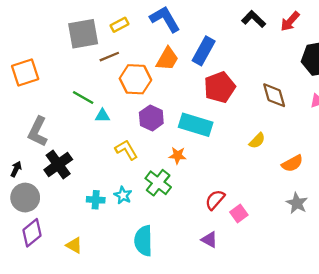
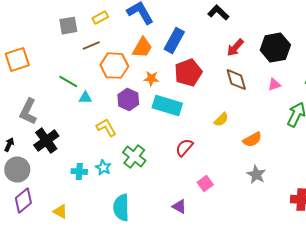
red arrow: (290, 21) -> (235, 48), moved
gray square: (83, 34) -> (68, 26), size x0.7
orange star: (177, 155) -> (151, 79), moved
red semicircle: (215, 200) -> (184, 148), moved

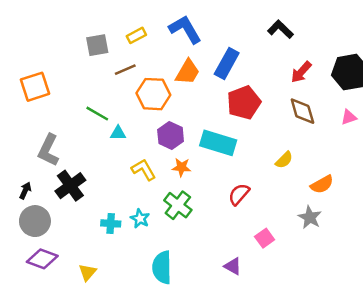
orange star: (151, 79) -> (182, 167), moved
gray star: (256, 175) -> (310, 217), moved
purple diamond: (23, 201) -> (42, 259), turned 60
yellow triangle: (60, 212) -> (87, 272), turned 42

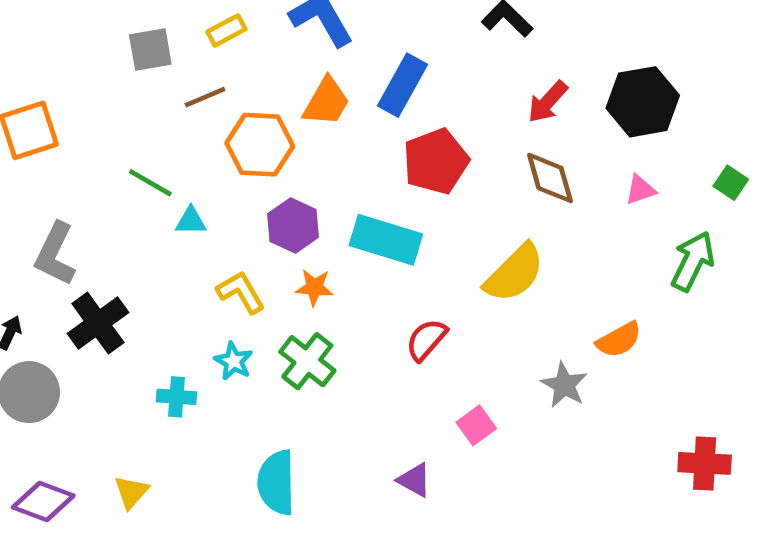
yellow semicircle: (284, 160) -> (514, 273), size x1.8
orange semicircle: (322, 184) -> (619, 340), moved
cyan star: (140, 219) -> (234, 361), moved
purple diamond: (42, 259) -> (43, 502), moved

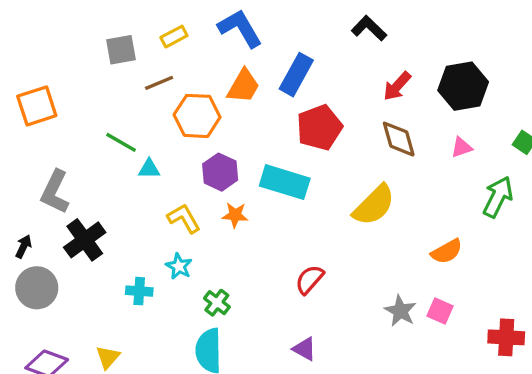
red semicircle: (426, 340) -> (309, 280), moved
green cross: (307, 361) -> (217, 303), moved, size x0.7
gray star: (564, 385) -> (400, 311), moved
pink square: (476, 425) -> (440, 311), moved, turned -30

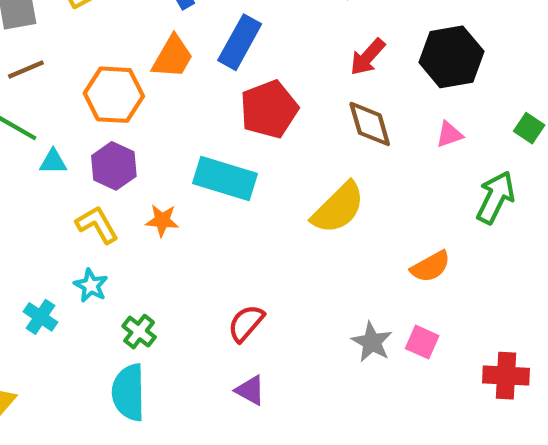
brown line: (159, 83) -> (26, 69), moved
purple hexagon: (220, 172) -> (114, 166), moved
red semicircle: (309, 280) -> (246, 323), moved
cyan cross: (139, 291) -> (41, 317), turned 30

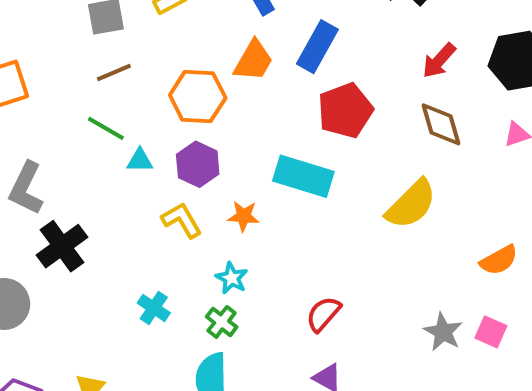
cyan star: (91, 285) -> (232, 278), moved
cyan cross: (41, 317) -> (154, 308), moved

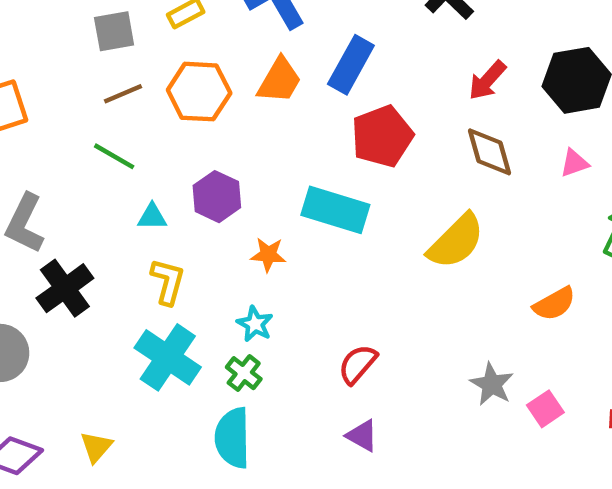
orange hexagon: (198, 96) -> (199, 92), moved
cyan triangle: (140, 160) -> (152, 217), moved
yellow L-shape: (182, 220) -> (168, 281), moved, turned 45
cyan cross: (154, 308) -> (168, 357), size x1.8
pink square: (491, 332) -> (545, 409), moved, turned 32

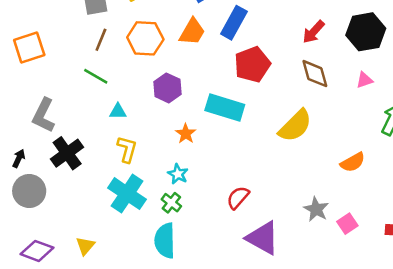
brown line: (123, 94) -> (101, 40), turned -45
purple hexagon: (217, 197) -> (167, 88), moved
orange star: (268, 255) -> (186, 134), turned 30
purple triangle: (362, 436) -> (263, 238), moved, size x1.8

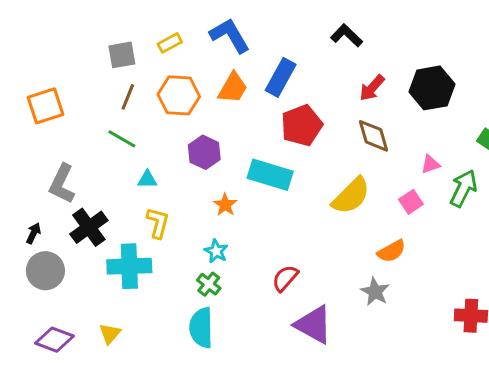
pink triangle: (364, 80) -> (430, 164), moved
orange semicircle: (353, 162) -> (391, 251), moved
cyan cross: (127, 194) -> (129, 266), moved, turned -36
pink square: (347, 224) -> (411, 202), moved

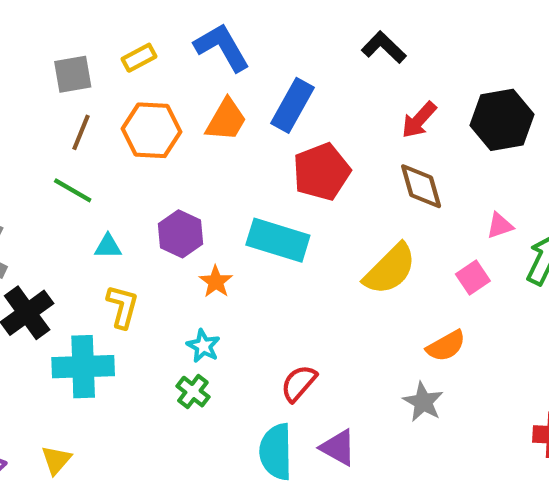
purple hexagon: (204, 152) -> (181, 234), moved
purple triangle: (314, 325) -> (338, 448), size x0.7
cyan semicircle: (201, 328) -> (276, 452), moved

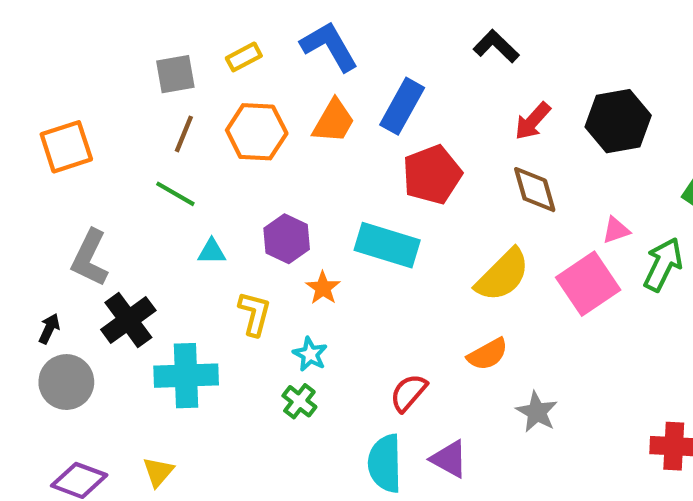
pink square: (473, 277) -> (588, 284), size x1.8
yellow L-shape: (122, 307) -> (255, 314), moved
orange semicircle: (446, 346) -> (488, 354), moved

